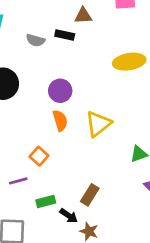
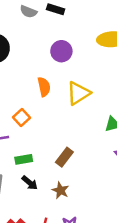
purple circle: (60, 91) -> (61, 51), moved
black arrow: (69, 216) -> (30, 183), moved

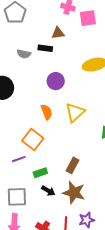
orange square: (22, 117) -> (33, 140), size x1.5
brown star: (60, 190) -> (74, 193), size x1.6

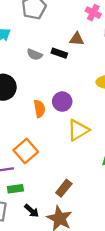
purple circle: (56, 81) -> (62, 102), moved
orange semicircle: (47, 112) -> (39, 109), moved
green rectangle: (40, 173) -> (15, 189), moved

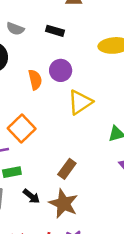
black rectangle: (59, 53) -> (55, 31), moved
gray semicircle: (35, 55) -> (15, 29), moved

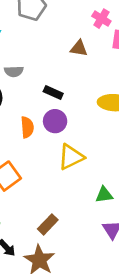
gray semicircle: (15, 29) -> (14, 71), turned -30
black rectangle: (55, 31) -> (53, 92), moved

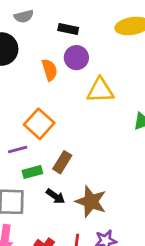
yellow triangle: (71, 157) -> (100, 90), turned 36
brown rectangle: (48, 224) -> (62, 162), moved

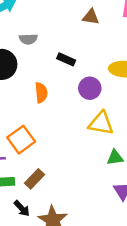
purple circle: (76, 58) -> (90, 88), moved
yellow triangle: (100, 90) -> (101, 123), moved

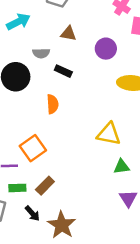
brown triangle: (91, 17) -> (68, 34), moved
black rectangle: (66, 59) -> (63, 71), moved
purple circle: (90, 88) -> (106, 49), moved

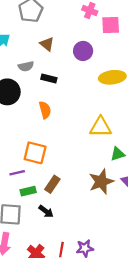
brown triangle: (68, 34) -> (47, 44), turned 40
orange square: (33, 148) -> (35, 153), turned -30
brown star: (62, 225) -> (101, 182), moved, turned 30

